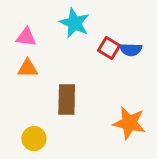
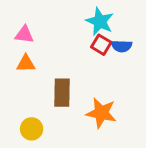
cyan star: (75, 23) -> (100, 21), moved
orange star: (129, 123) -> (101, 113), moved

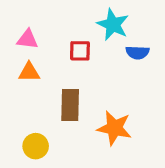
red square: (101, 45) -> (80, 51), moved, turned -30

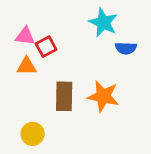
red square: (80, 51) -> (46, 47), moved, turned -30
orange star: (114, 128) -> (103, 96), moved

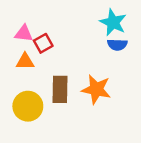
cyan star: (103, 23) -> (113, 22), moved
yellow circle: (33, 134) -> (28, 106), moved, size x1.4

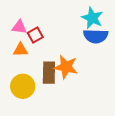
blue semicircle: (117, 45) -> (96, 36), size x1.5
orange star: (96, 89) -> (66, 67), moved

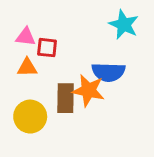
red square: (35, 35) -> (47, 48), turned 35
blue semicircle: (96, 36) -> (108, 72), moved

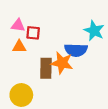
cyan star: (124, 25) -> (94, 31), moved
yellow circle: (30, 117) -> (21, 95), moved

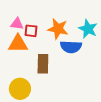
orange triangle: (19, 47) -> (18, 44), size x1.5
orange star: (62, 63) -> (58, 29), moved

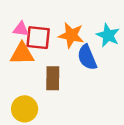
red square: (31, 31) -> (38, 38), size x1.5
blue semicircle: (71, 47) -> (87, 57), turned 65

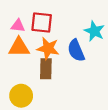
orange star: (71, 35) -> (48, 48), moved
red square: (38, 38) -> (42, 22), moved

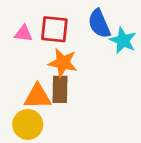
orange triangle: (19, 47) -> (38, 96), moved
blue semicircle: (76, 50) -> (99, 24), moved

